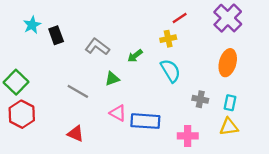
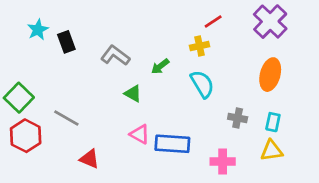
green triangle: (112, 79) -> (133, 94), turned 49
gray line: (78, 91) -> (66, 118), moved

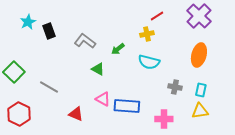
cyan semicircle: (202, 84) -> (149, 62), turned 135
red hexagon: (26, 136) -> (19, 114), moved
red triangle: (89, 159) -> (76, 114), moved

